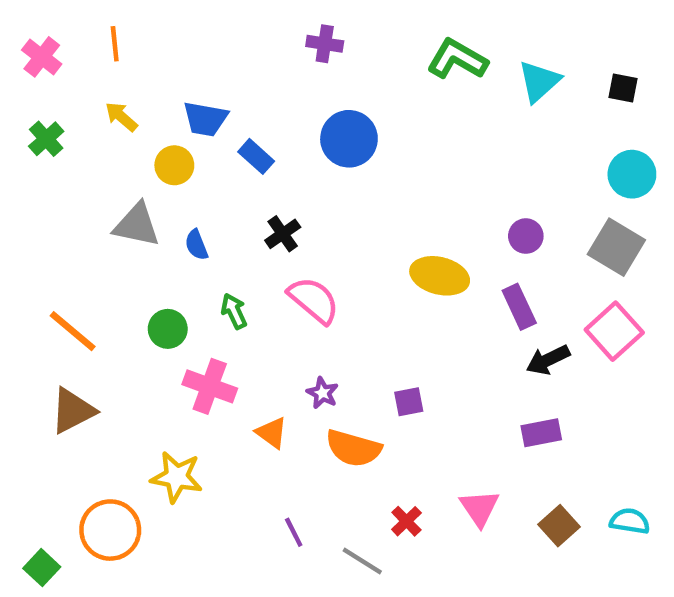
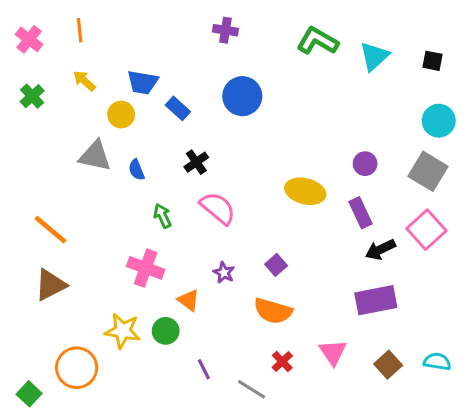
green circle: (168, 329) -> (166, 331), moved
purple square: (409, 402) -> (276, 265), moved, turned -30
purple rectangle: (541, 433) -> (376, 300), size x1.5
orange semicircle: (353, 448) -> (273, 311), moved

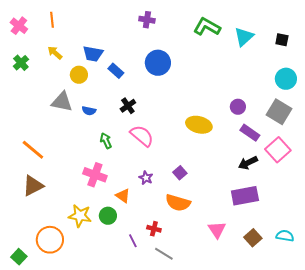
blue semicircle: (136, 170) -> (89, 111), turned -56
purple rectangle: (360, 213) -> (250, 133), moved, turned -30
red cross: (282, 362) -> (154, 229), moved, turned -32

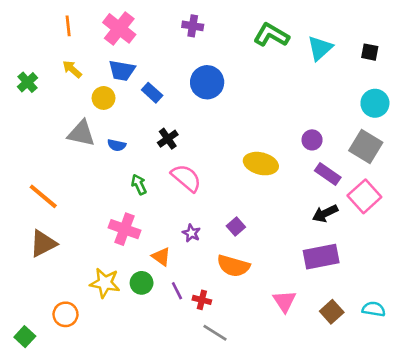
pink cross: (19, 26) -> (119, 28), moved, size x1.4
orange circle: (50, 240) -> (65, 314), size x0.7
purple line: (133, 241) -> (177, 291), moved

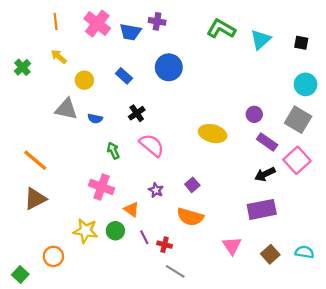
blue trapezoid: (122, 70) -> (130, 32), moved

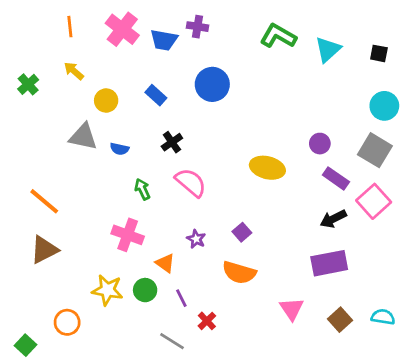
red cross: (165, 245) -> (207, 321), moved, turned 32
gray line: (175, 271) -> (172, 341), moved

